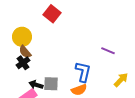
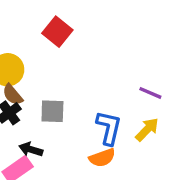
yellow arrow: (121, 80) -> (147, 129), moved
gray square: (51, 84) -> (52, 111), moved

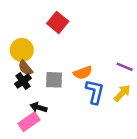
orange semicircle: (102, 158) -> (83, 73), moved

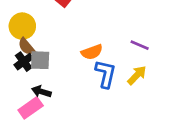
gray square: (54, 80) -> (40, 60), moved

